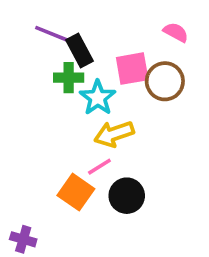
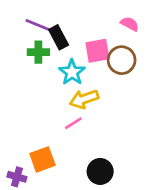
green cross: (69, 78) -> (38, 52), moved
orange square: (76, 192) -> (42, 159), moved, turned 35
black circle: (127, 196) -> (100, 171), moved

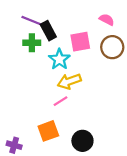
brown circle: (122, 60) -> (112, 47), moved
orange square: (42, 159) -> (48, 131), moved

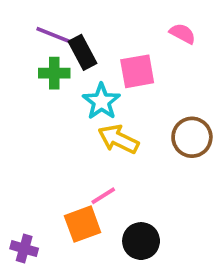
brown circle: (112, 47) -> (192, 137), moved
yellow arrow: (69, 81) -> (118, 139), turned 45
pink line: (60, 101) -> (103, 196), moved

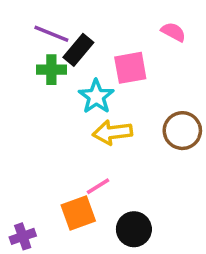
black rectangle: (83, 52) -> (78, 50), turned 68
yellow arrow: (118, 139) -> (112, 132), turned -33
purple cross: (24, 249) -> (23, 236), turned -35

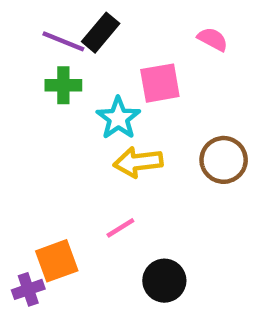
black rectangle: (78, 50) -> (101, 33), moved
orange square: (78, 213) -> (57, 261), moved

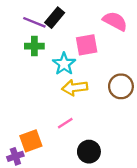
pink semicircle: (213, 39) -> (115, 21), size x1.5

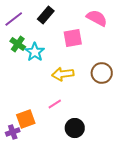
purple line: (34, 22) -> (14, 19), moved, turned -60
green cross: (34, 46) -> (18, 44), moved, turned 35
cyan star: (64, 64) -> (35, 52), moved

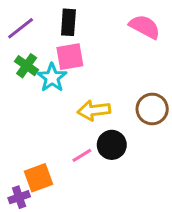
black rectangle: (46, 15) -> (68, 22), turned -36
pink square: (73, 38) -> (70, 57), moved
black circle: (75, 128) -> (112, 145), moved

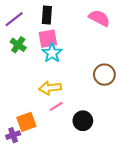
cyan star: (52, 78) -> (52, 53), moved
yellow arrow: (94, 110) -> (50, 88), moved
black circle: (112, 145) -> (83, 121), moved

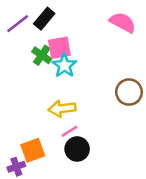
black rectangle: (47, 15) -> (44, 19), moved, turned 36
green cross: (18, 45) -> (42, 55), moved
black circle: (83, 121) -> (77, 149), moved

